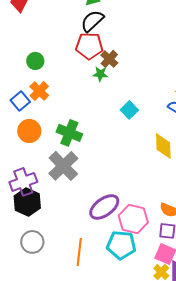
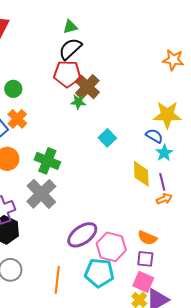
brown cross: (109, 59) -> (87, 87), size x1.4

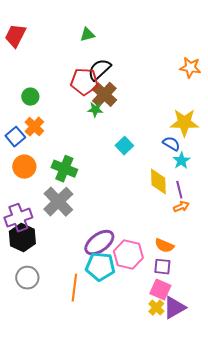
black semicircle: (70, 49) -> (99, 70), moved
cyan pentagon: (99, 273) -> (100, 267), moved

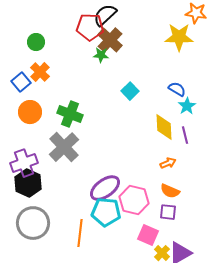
yellow star: (184, 123) -> (179, 37), moved
orange arrow: (181, 207) -> (168, 163), moved
gray circle: (27, 278) -> (33, 223), size x1.4
pink square: (160, 290) -> (148, 235), moved

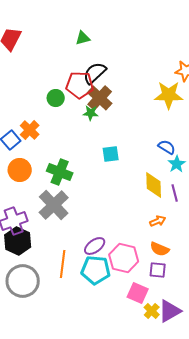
green circle: (36, 42) -> (56, 98), moved
cyan square: (130, 91) -> (111, 154), moved, turned 36
purple ellipse: (105, 188) -> (95, 246), size x0.7
orange line: (80, 233) -> (63, 264), moved

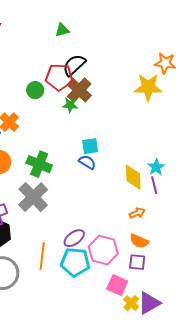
blue semicircle: (167, 147) -> (87, 162), moved
cyan star: (177, 164) -> (156, 167), moved

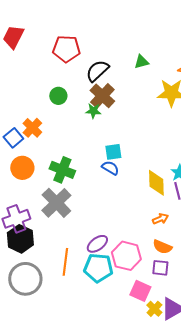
green triangle: (62, 30) -> (141, 62), moved
red pentagon: (59, 77) -> (66, 49), moved

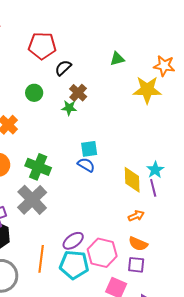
black semicircle: (97, 71) -> (63, 68), moved, size x0.7
brown cross: (102, 96) -> (78, 93), size x0.7

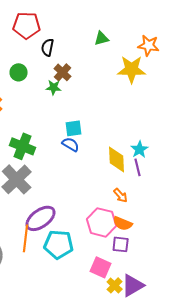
black semicircle: (63, 68) -> (48, 47), turned -36
orange arrow: (136, 216) -> (121, 195), turned 70
purple ellipse: (73, 241) -> (41, 218), moved, size x1.4
pink hexagon: (102, 253) -> (102, 222), moved

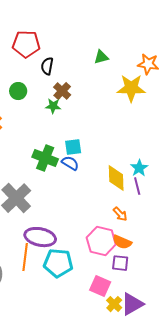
green cross: (23, 146) -> (45, 158), moved
purple ellipse: (41, 218) -> (40, 237), turned 48

